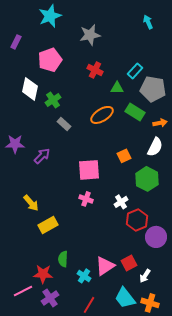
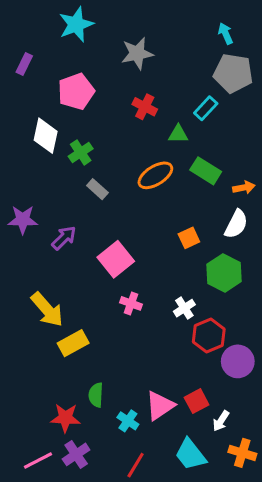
gray pentagon: (153, 89) -> (233, 73), moved
pink square: (89, 170) -> (116, 259), moved, turned -35
yellow arrow: (31, 203) -> (47, 310), size x1.4
pink line: (23, 291) -> (38, 461), moved
orange cross: (150, 303) -> (242, 453), moved

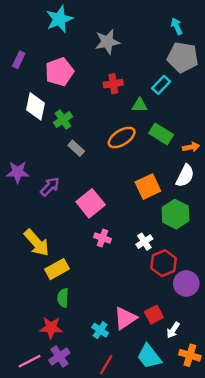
purple rectangle: (24, 64) -> (19, 60), moved
red cross: (145, 107) -> (113, 84), turned -36
orange square: (189, 238) -> (148, 187), size x1.5
green semicircle: (96, 395) -> (63, 298), moved

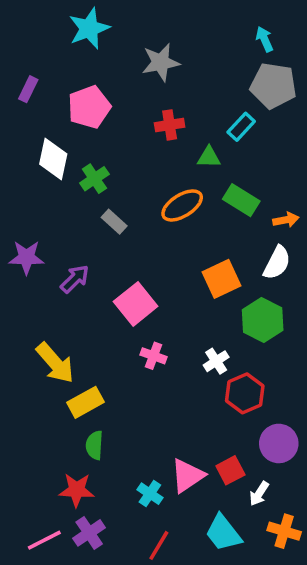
purple circle: (186, 283) -> (279, 443), moved

